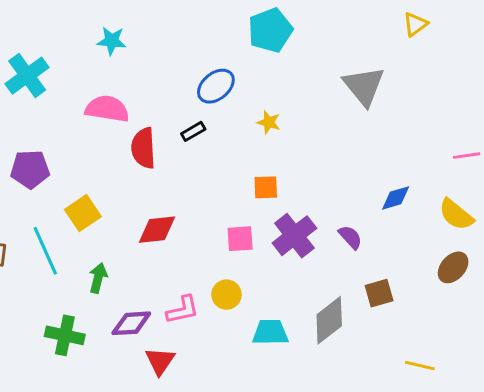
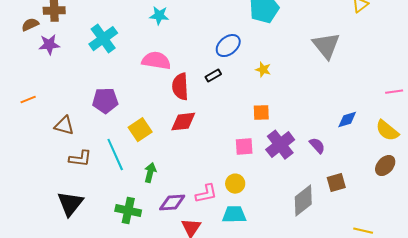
red diamond: (157, 230) -> (183, 122), moved
cyan trapezoid: (270, 332) -> (234, 215), moved

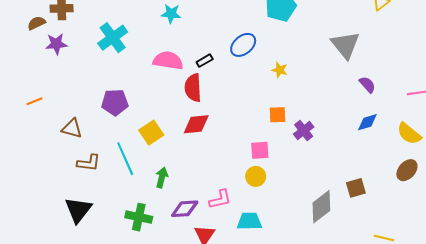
black rectangle: (213, 76) -> (205, 61), moved
purple cross: (280, 145) -> (304, 130), moved, size x0.7
purple semicircle: (317, 146) -> (367, 85), moved
yellow circle: (235, 184) -> (256, 176), moved

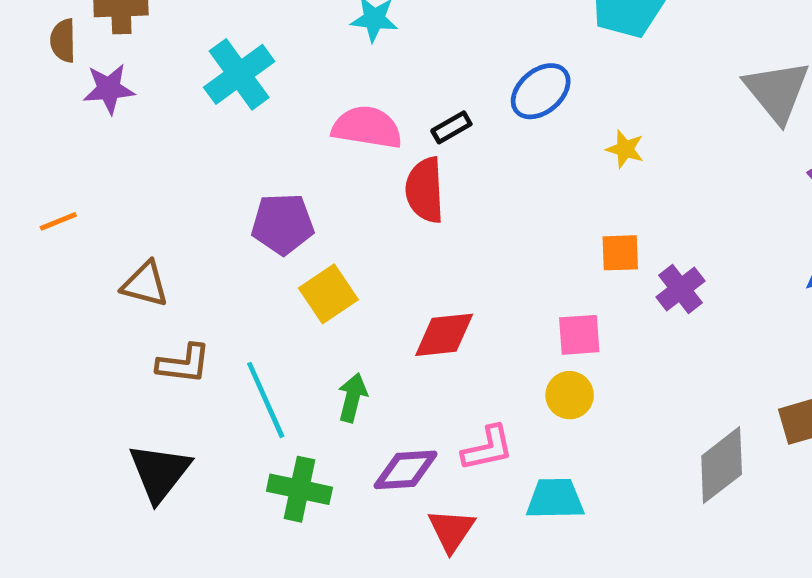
brown semicircle: (37, 23) -> (63, 41), turned -66
purple pentagon: (115, 102) -> (283, 224), moved
red diamond: (196, 124) -> (444, 335), moved
cyan line: (125, 159) -> (266, 400), moved

